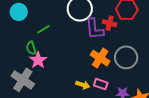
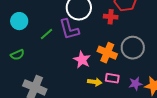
purple L-shape: (94, 29) -> (69, 29), moved
green semicircle: (31, 48) -> (17, 55), moved, turned -88
pink star: (38, 60) -> (82, 60), moved

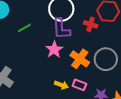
purple L-shape: (69, 29) -> (61, 29), moved
pink star: (82, 60) -> (54, 50), moved

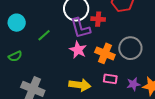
red cross: (91, 24) -> (98, 19), moved
yellow arrow: (61, 85) -> (80, 85), moved, size x1.5

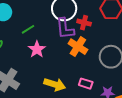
pink star: (78, 50) -> (37, 49), moved
orange cross: (105, 53) -> (78, 47), moved

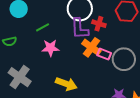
pink star: (37, 49) -> (50, 48), turned 30
pink rectangle: (86, 84) -> (104, 54), moved

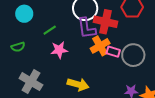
red cross: (99, 24) -> (105, 22), size x1.6
orange cross: (91, 47) -> (100, 46), turned 30

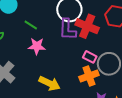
green line: (50, 30) -> (31, 25), turned 56
orange cross: (100, 46) -> (89, 76), moved

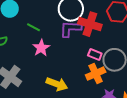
purple L-shape: (67, 29) -> (70, 29), turned 95
pink star: (37, 46) -> (41, 48), turned -30

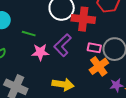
purple L-shape: (70, 29) -> (63, 45), moved, turned -35
pink star: (41, 48) -> (40, 52), turned -30

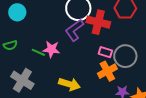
green line: (29, 34) -> (38, 52), moved
purple L-shape: (63, 45) -> (74, 30), moved

